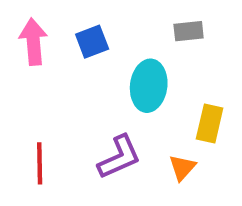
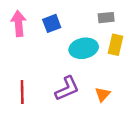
cyan ellipse: (149, 86) -> (84, 48), turned 72
yellow rectangle: (210, 124) -> (116, 45), moved

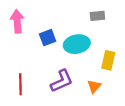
blue square: (52, 23) -> (48, 38), moved
yellow rectangle: (116, 45) -> (108, 60), moved

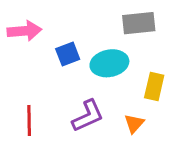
gray rectangle: (97, 16) -> (139, 23), size x1.5
pink arrow: (17, 21) -> (24, 31), turned 90

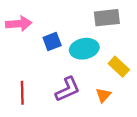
yellow rectangle: (154, 86) -> (119, 67), turned -60

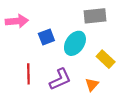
cyan ellipse: (84, 49) -> (75, 43), turned -45
red line: (22, 93) -> (28, 74), moved

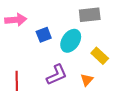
red line: (28, 74) -> (17, 81), moved

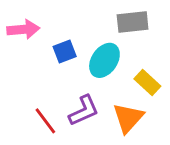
orange triangle: (87, 80) -> (128, 118), size x1.6
red line: (17, 81) -> (45, 121), moved, turned -36

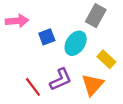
gray rectangle: (133, 22) -> (96, 16), turned -55

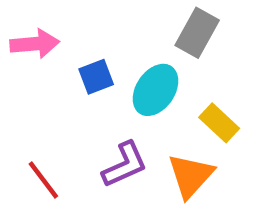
red line: (33, 87) -> (43, 180), moved

